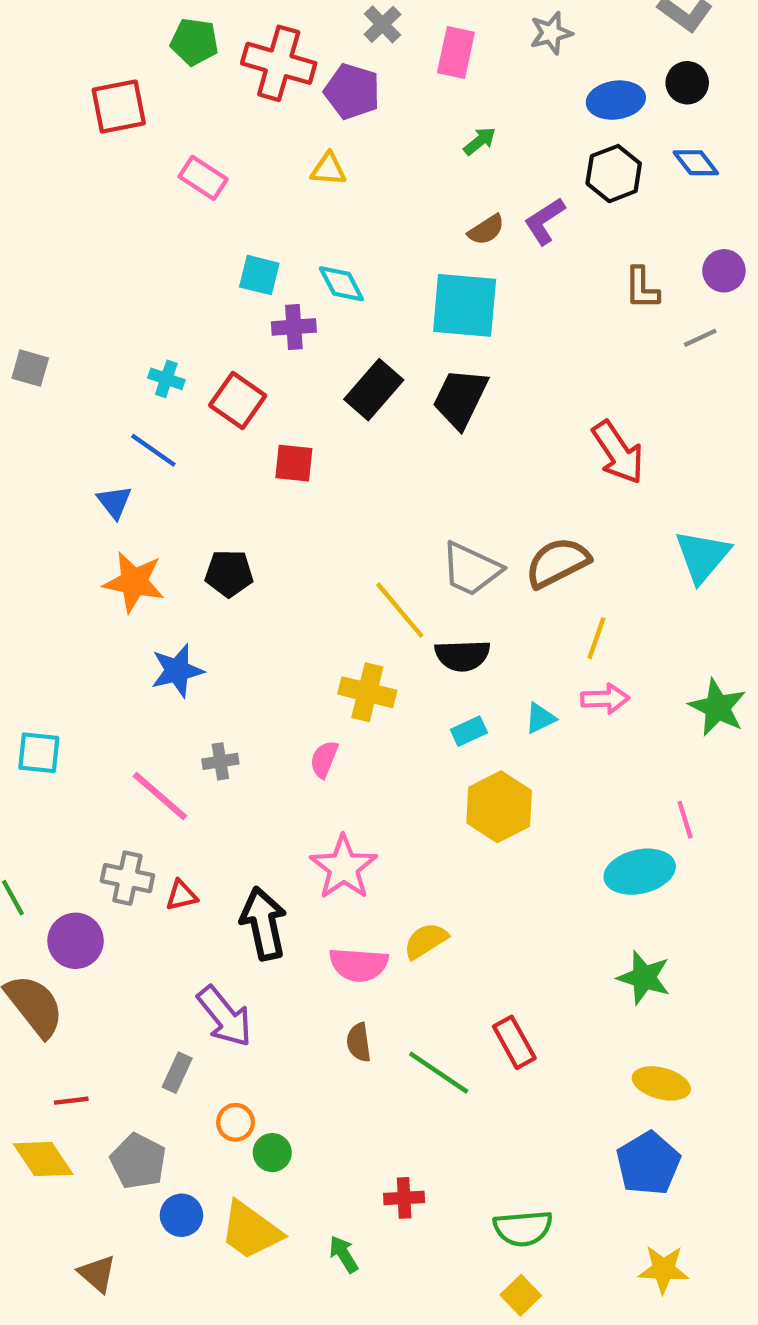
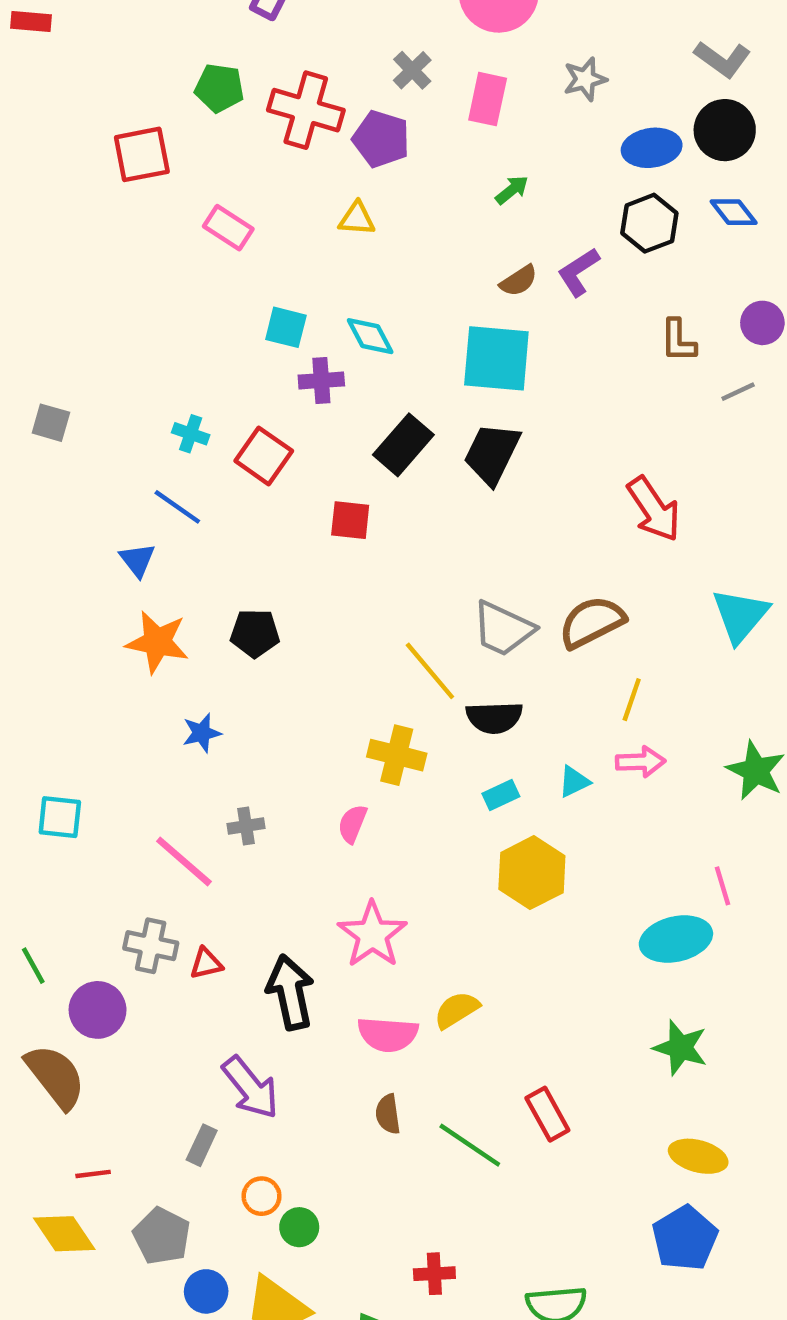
black circle: (687, 83) -> (725, 130), size x1.4
red square: (294, 463) -> (350, 520), moved
blue star: (177, 671) -> (202, 733), size x0.7

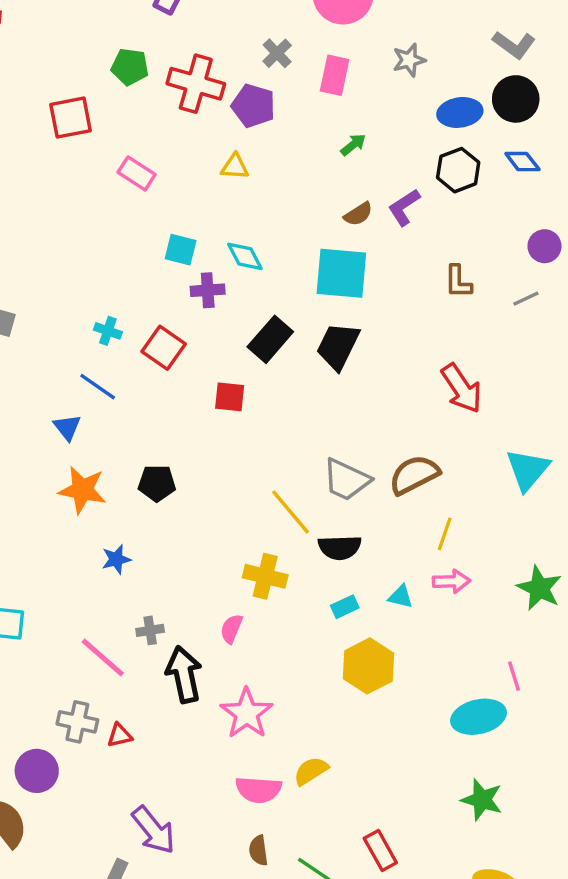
brown L-shape: (678, 341) -> (458, 282), moved
cyan triangle: (574, 782) -> (401, 597), turned 40
black arrow: (290, 992) -> (184, 674), moved

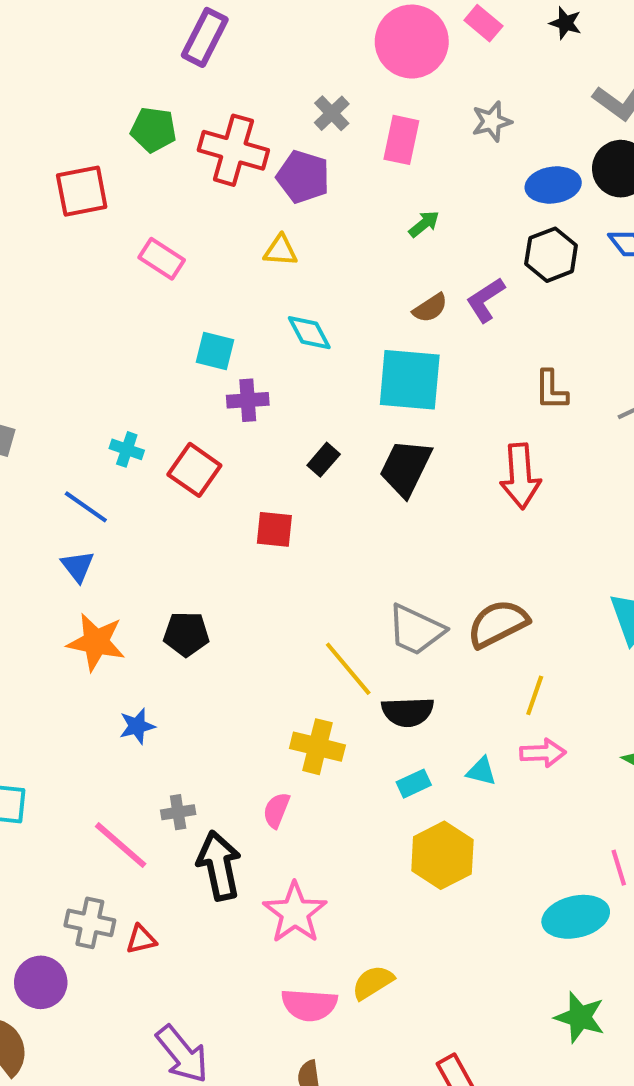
cyan diamond: (245, 256) -> (309, 333), moved
black rectangle: (270, 339) -> (324, 460), size x0.6
blue line: (98, 387) -> (86, 507), moved
red arrow: (462, 388) -> (520, 476), moved, turned 30

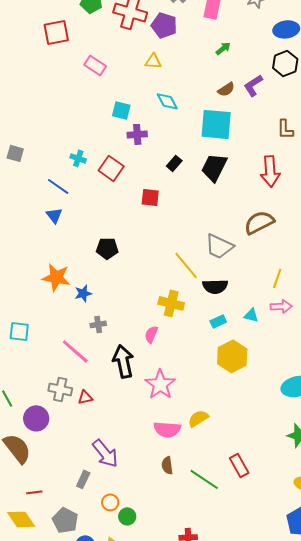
brown semicircle: (498, 624) -> (259, 222), moved
orange star: (96, 642) -> (56, 277), moved
gray cross: (178, 812) -> (98, 324), moved

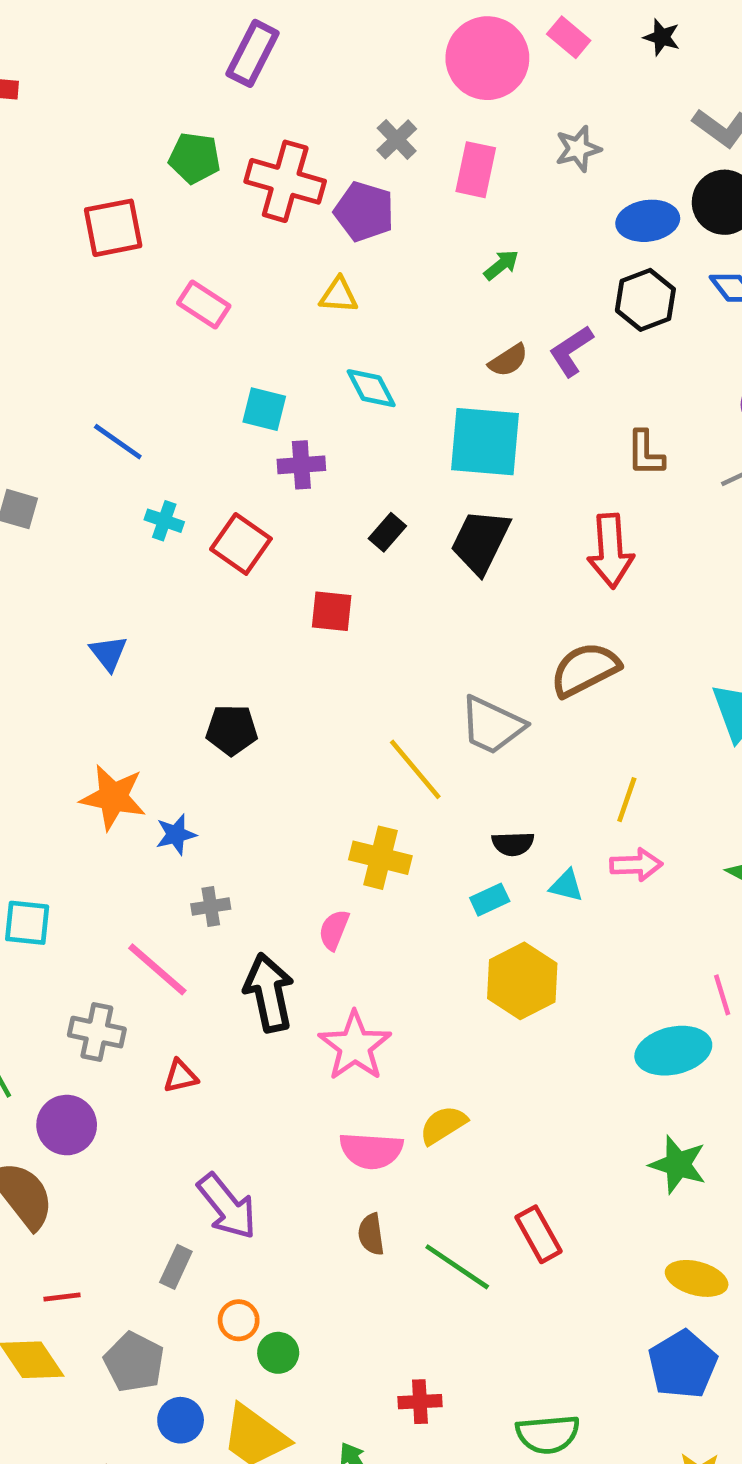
blue line: (58, 186) -> (118, 442), moved
black semicircle: (215, 286) -> (513, 844), moved, size x0.7
gray cross: (60, 389) -> (97, 1032), moved

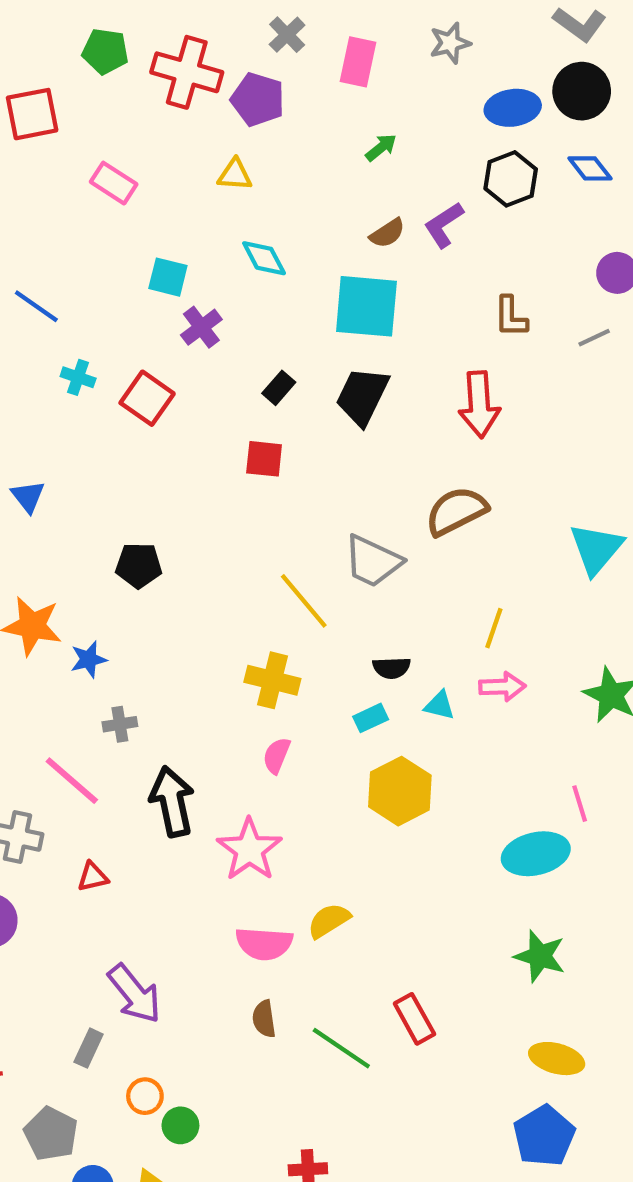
purple cross: (301, 465) -> (201, 327), turned -33
red square: (332, 611) -> (264, 459), moved
pink semicircle: (334, 930) -> (277, 756), moved

